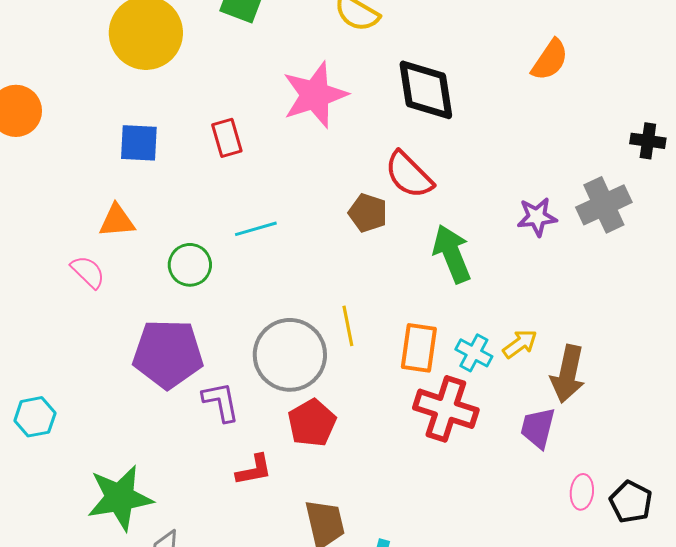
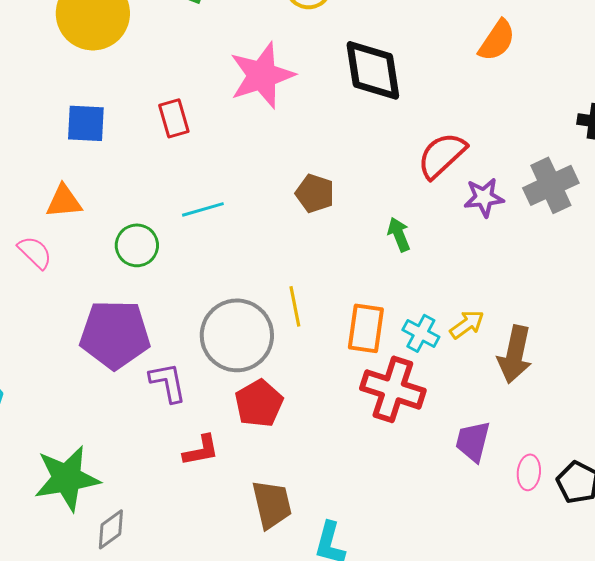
red semicircle: (409, 175) -> (442, 155), moved, turned 92
green arrow: (452, 254) -> (399, 234), size x0.6
purple trapezoid: (538, 428) -> (473, 441), moved

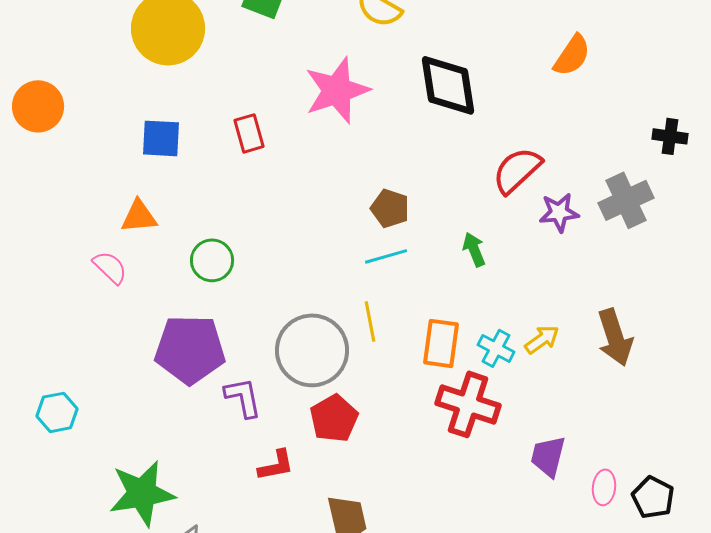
cyan line: (203, 209) -> (386, 256), moved
brown arrow: (515, 354) -> (615, 337), moved, turned -30

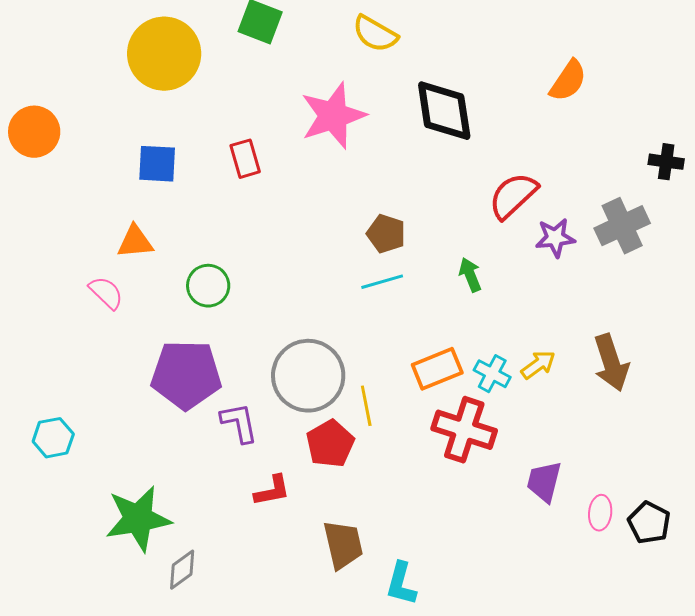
yellow line: (370, 321) -> (366, 406), moved
orange rectangle: (441, 343) -> (437, 369), turned 60

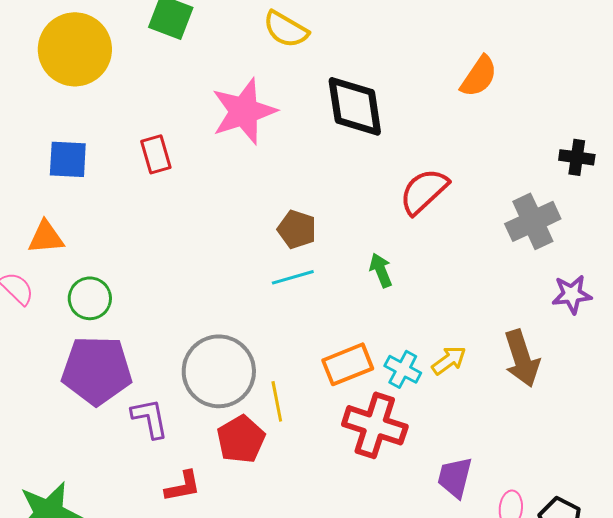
purple star: (555, 238) -> (572, 294), moved
green circle: (208, 286) -> (90, 298), moved

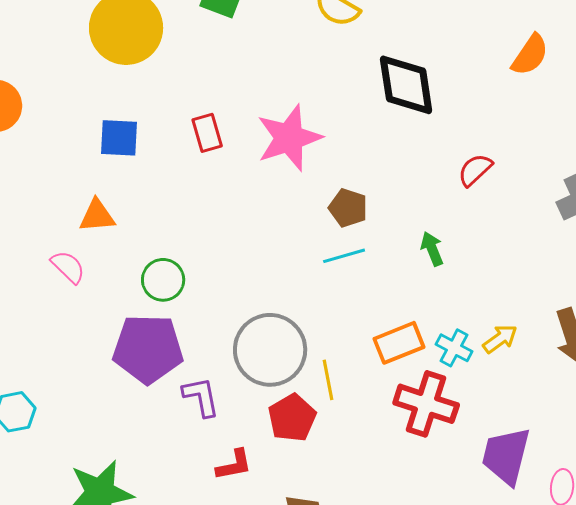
pink star: (244, 111) -> (289, 138), moved
red semicircle: (424, 191) -> (475, 170), size x0.7
green circle: (90, 298) -> (163, 280), moved
purple trapezoid: (455, 477) -> (506, 456), size x1.4

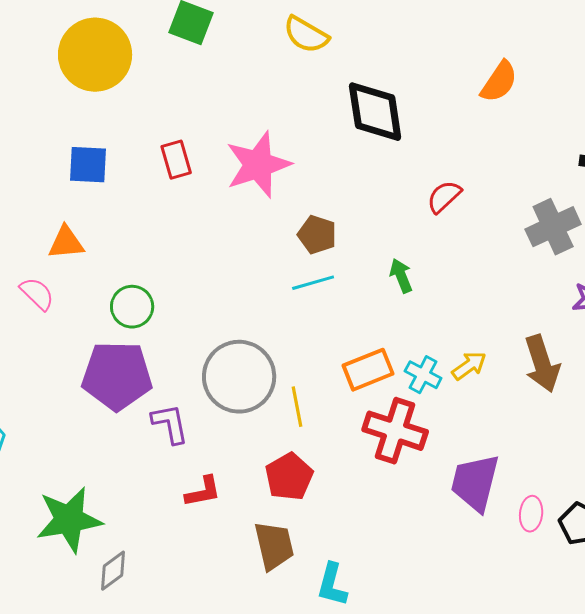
red pentagon: (292, 418) -> (289, 477), moved

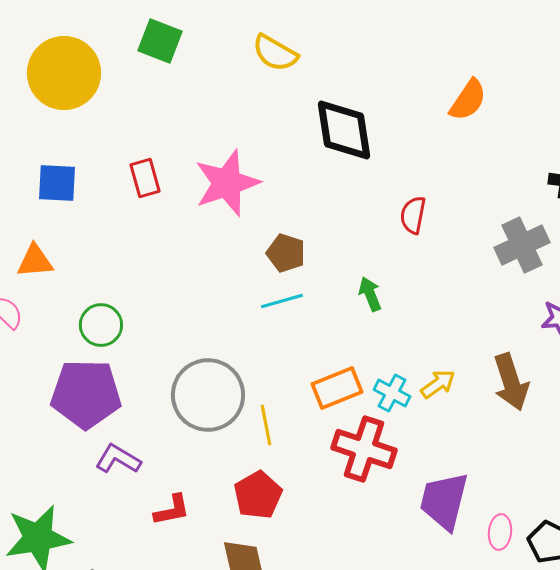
red semicircle: (444, 197) -> (413, 215), turned -36
purple L-shape: (170, 424) -> (118, 459), moved, turned -48

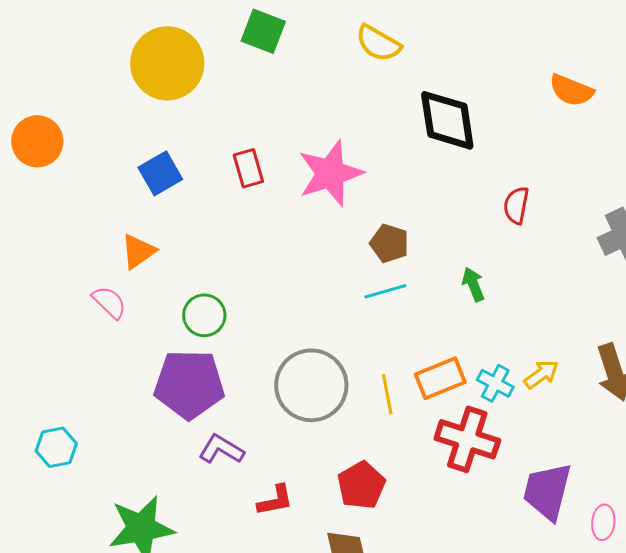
orange semicircle: (468, 100) -> (571, 90), turned 78
blue square: (57, 183) -> (160, 173), turned -33
orange triangle: (35, 261) -> (138, 251), turned -30
yellow line: (266, 425) -> (387, 394), moved

